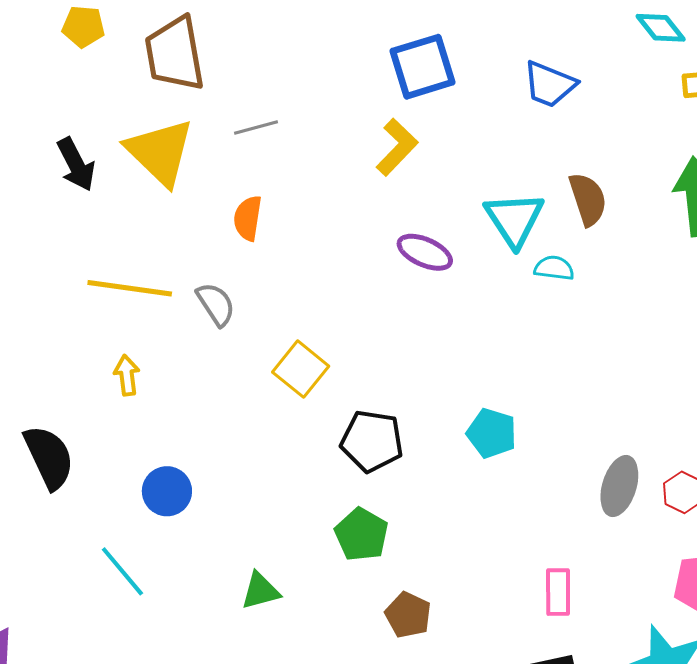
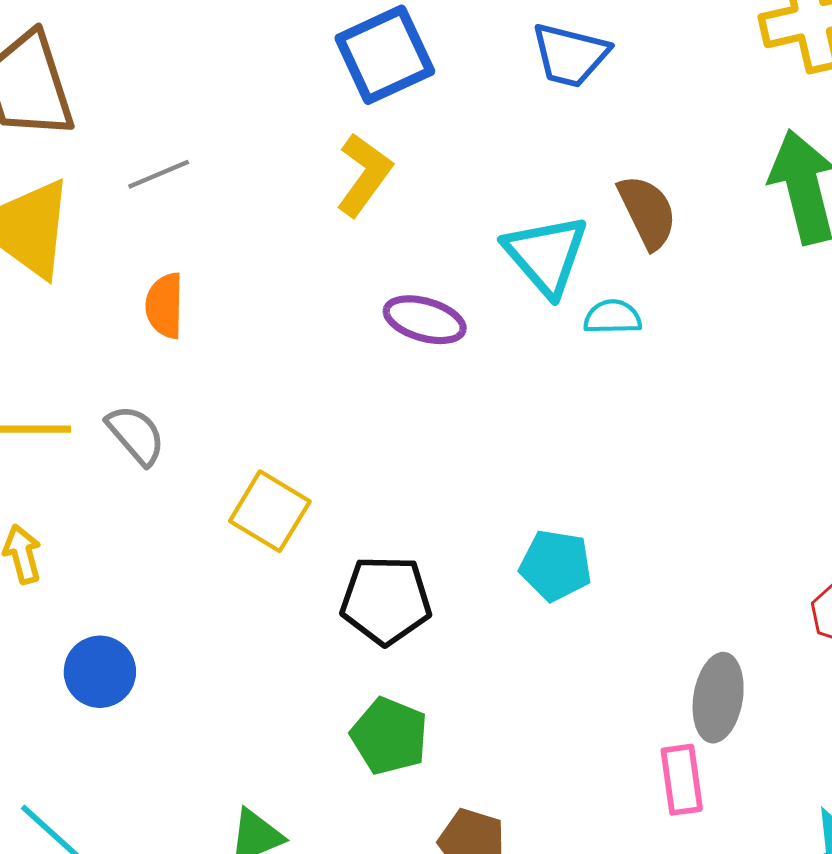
gray ellipse: (619, 486) -> (718, 698), moved
blue circle: (167, 491) -> (100, 672), moved

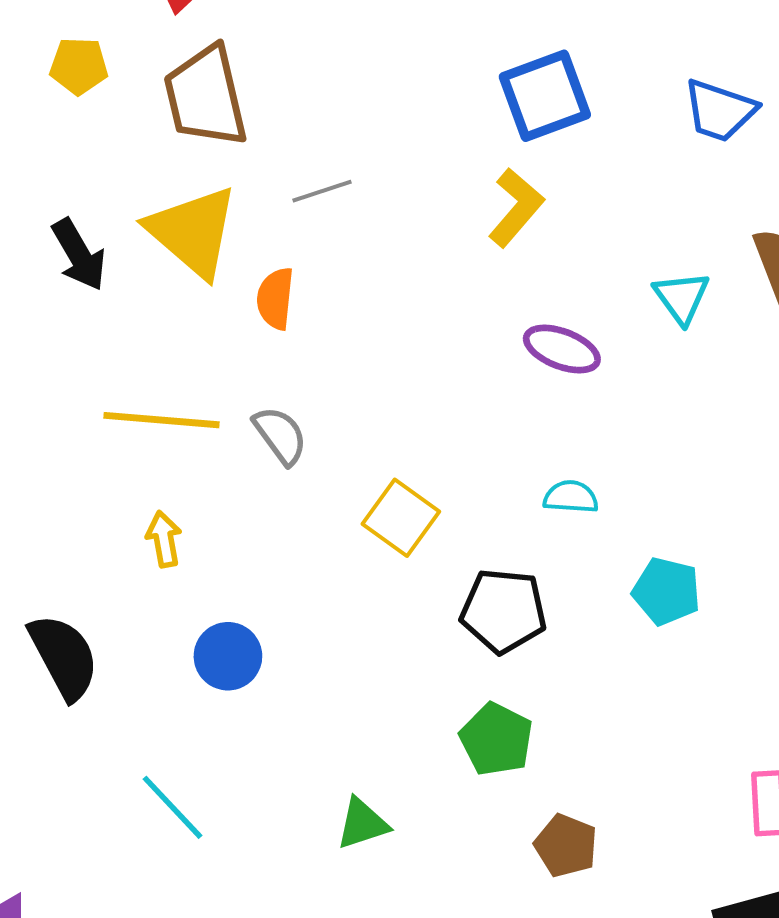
cyan triangle: (546, 255) -> (682, 297), size x0.7
orange semicircle: (165, 306) -> (275, 299), moved
cyan semicircle: (613, 317) -> (571, 497), moved

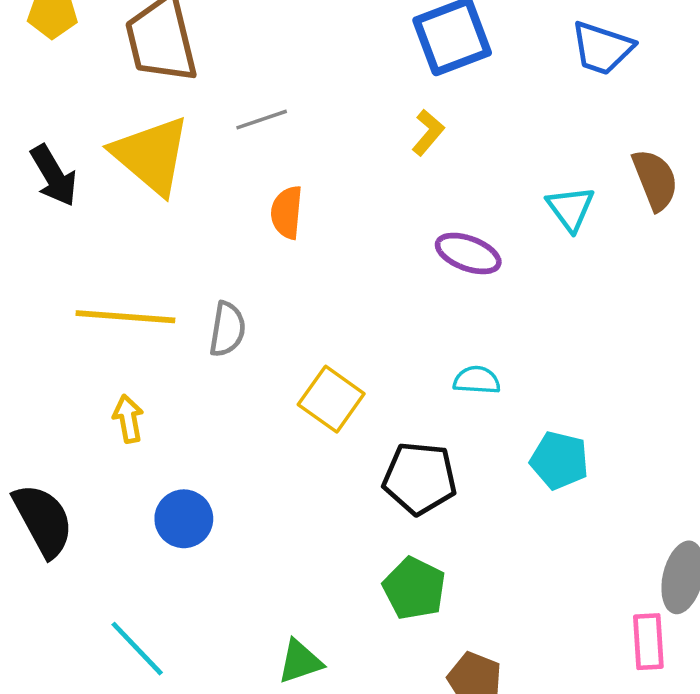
yellow L-shape: (516, 207) -> (428, 132), size x0.7
orange semicircle: (275, 299) -> (287, 212), moved
gray semicircle: (280, 435) -> (227, 329), turned 46

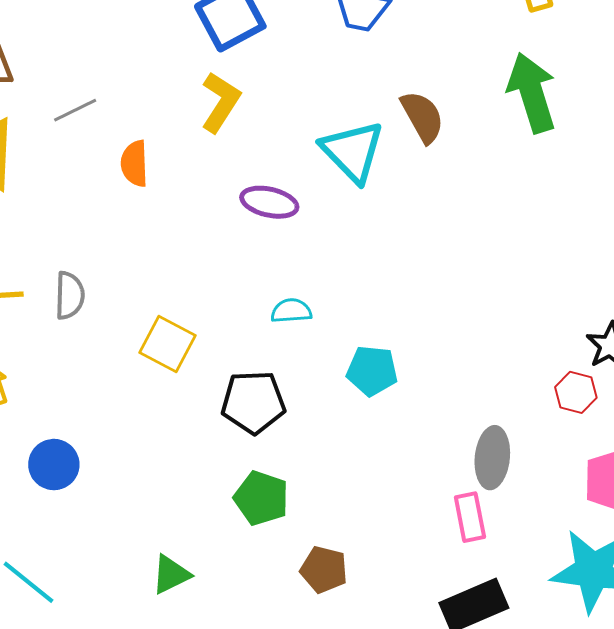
yellow L-shape: (428, 132) -> (221, 102), size x1.5
cyan triangle: (570, 208) -> (353, 151), size x1.5
orange semicircle: (287, 212) -> (134, 164), moved

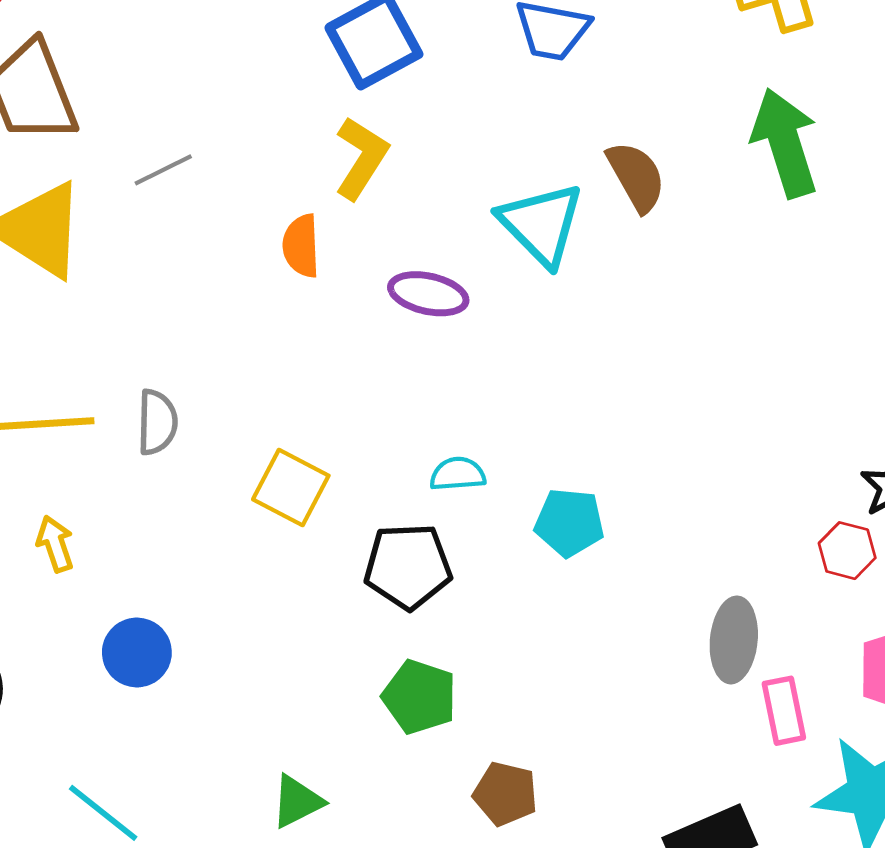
orange semicircle: (134, 164) -> (301, 246), moved
cyan semicircle: (291, 311) -> (458, 474), moved
pink rectangle: (470, 517) -> (784, 711), moved

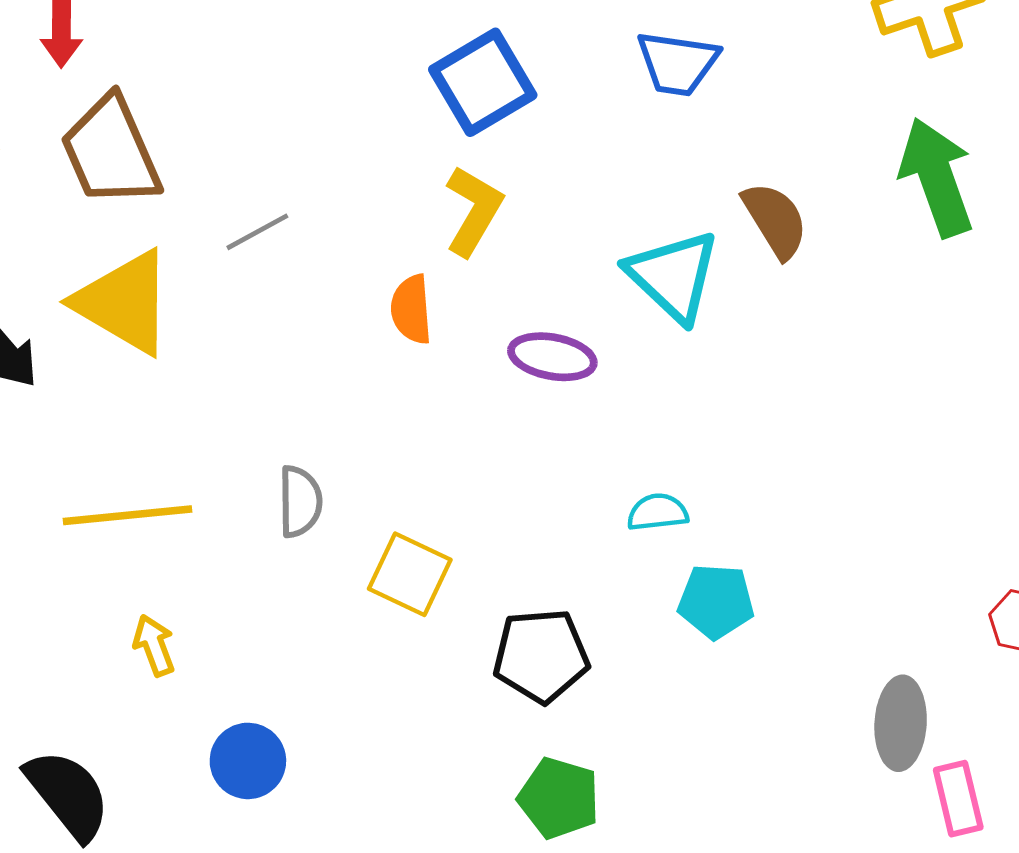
gray semicircle: (157, 422) -> (300, 502), moved
cyan semicircle: (458, 474) -> (658, 512), moved

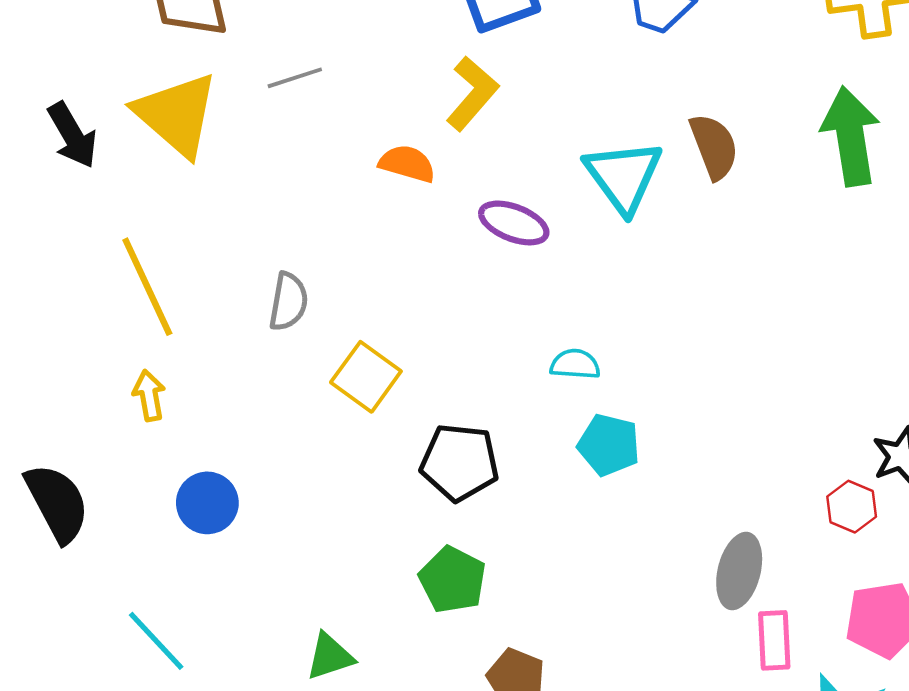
orange semicircle: (411, 309) -> (407, 164), turned 100
yellow line: (127, 515) -> (147, 287), turned 60

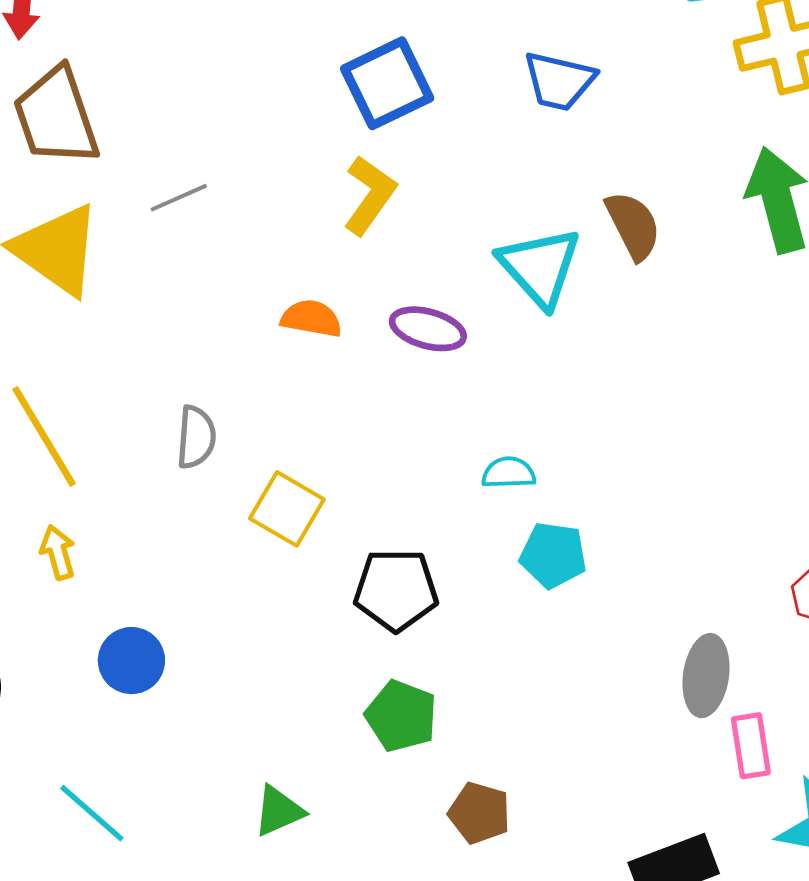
orange semicircle: (407, 164) -> (311, 318), moved

